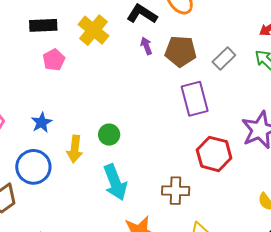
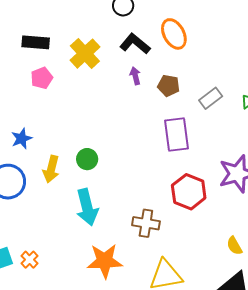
brown pentagon: (181, 51) -> (169, 86), size x0.7

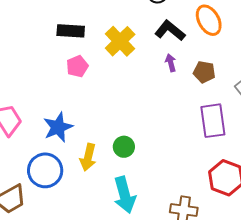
blue star: (22, 139) -> (58, 127), size x1.4

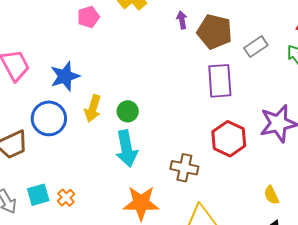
brown pentagon: (204, 72) -> (215, 32), size x1.6
green circle: (124, 147) -> (128, 111), moved

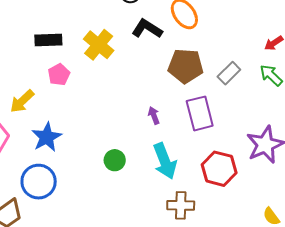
purple arrow: (182, 20) -> (154, 115), moved
yellow arrow: (93, 108) -> (22, 101), moved, turned 40
cyan arrow: (126, 149) -> (165, 161), moved

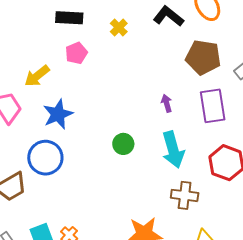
yellow cross: (99, 45) -> (119, 27), size x0.6

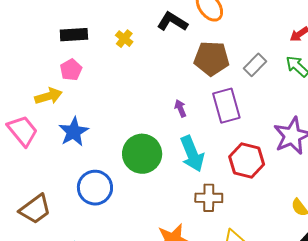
pink pentagon: (76, 53) -> (71, 70), moved
yellow arrow: (37, 76) -> (48, 96), turned -152
green circle: (123, 144) -> (142, 154), size x1.8
blue circle: (45, 158) -> (95, 188), moved

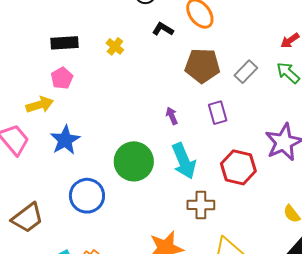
black L-shape: (172, 22) -> (163, 29), size x0.7
purple rectangle: (226, 106) -> (218, 113), size x0.7

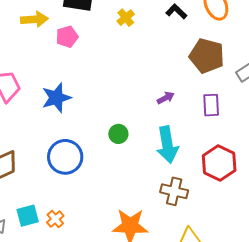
yellow arrow: (40, 105) -> (34, 19), moved
purple arrow: (172, 116) -> (166, 98), turned 72
green circle: (134, 161) -> (118, 134), size x0.5

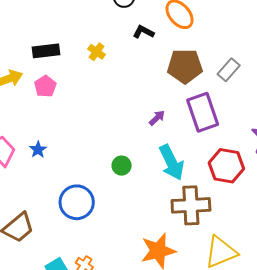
blue star: (56, 98) -> (38, 150), moved, size x0.6
purple rectangle: (211, 105) -> (203, 112), size x1.6
brown cross: (174, 191) -> (191, 205), size x1.4

